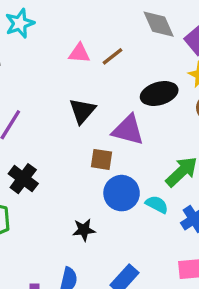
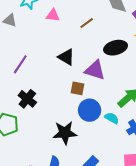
pink triangle: (79, 53) -> (53, 15), moved
black triangle: (82, 111) -> (66, 57), turned -42
black star: (84, 230) -> (65, 133), size x1.6

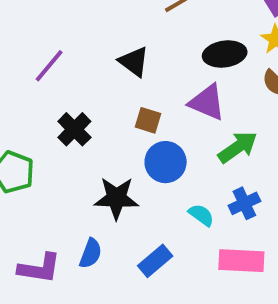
purple triangle: (95, 70) -> (207, 102), moved
black cross: (27, 99) -> (74, 129), moved
cyan semicircle: (112, 118) -> (201, 215), moved

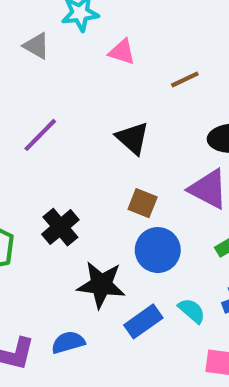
black cross: (74, 129) -> (60, 227), moved
blue semicircle: (91, 253) -> (68, 342), turned -132
blue rectangle: (155, 261) -> (143, 321), moved

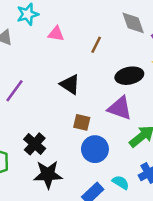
brown line: (185, 80) -> (96, 45), turned -30
black star: (101, 285) -> (48, 174), moved

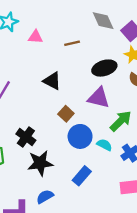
brown line: (96, 45) -> (72, 43), turned 56
brown square: (82, 122) -> (66, 114), turned 35
cyan semicircle: (121, 182) -> (104, 145), moved

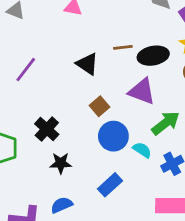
brown line: (72, 43) -> (123, 47), moved
black star: (40, 163) -> (61, 163), size x0.7

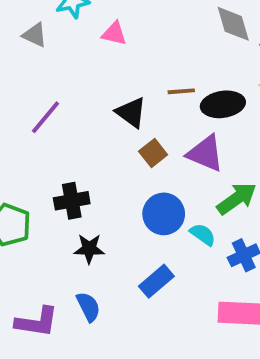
brown square: (99, 106) -> (153, 153), moved
black cross: (47, 129) -> (72, 201), turned 35
blue semicircle: (62, 205) -> (88, 307), turned 85

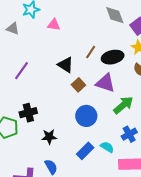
brown line: (181, 91) -> (91, 52), turned -48
black cross: (72, 201) -> (28, 113), moved
cyan semicircle: (203, 235) -> (107, 147), moved

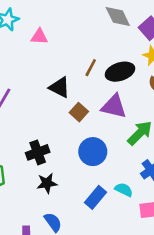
black cross: (28, 113) -> (38, 152), moved

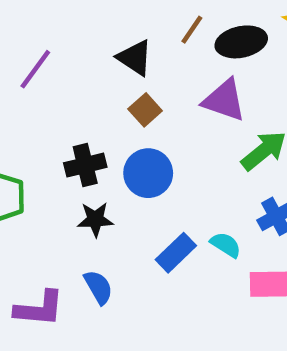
brown square: (79, 112) -> (145, 110), moved
blue circle: (93, 152) -> (148, 173), moved

